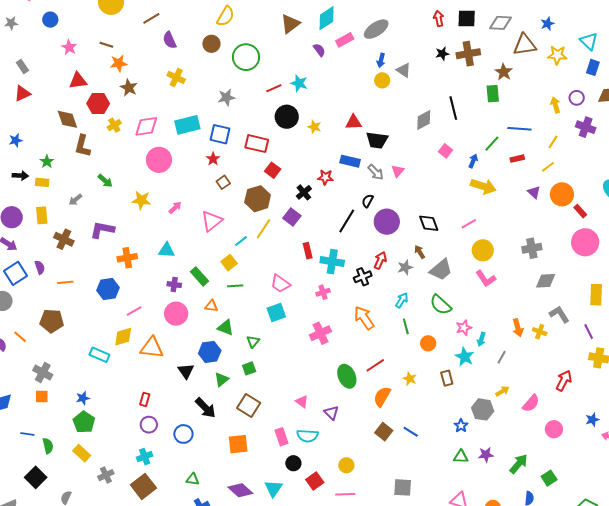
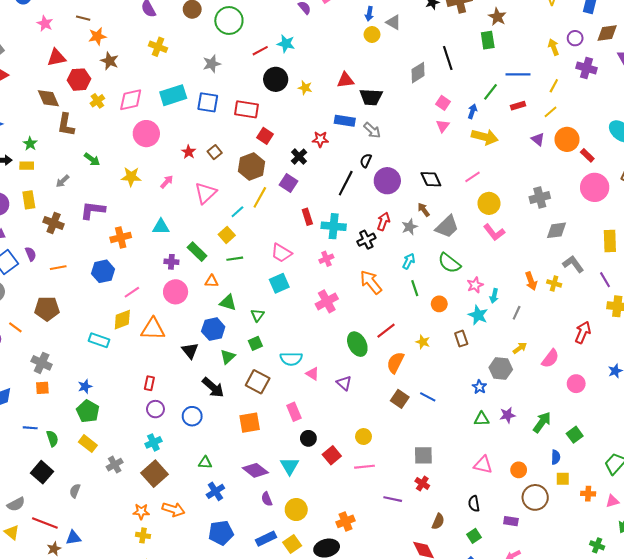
red star: (213, 159) -> (189, 152), moved
pink triangle: (398, 171) -> (443, 126), moved
cyan semicircle: (307, 436) -> (291, 359), moved

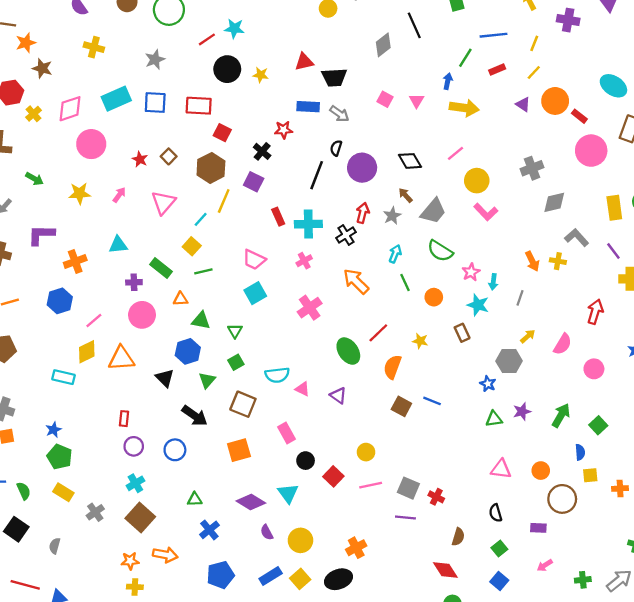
pink square: (443, 103) -> (385, 99), moved
gray square: (423, 455) -> (408, 488), moved, turned 30

